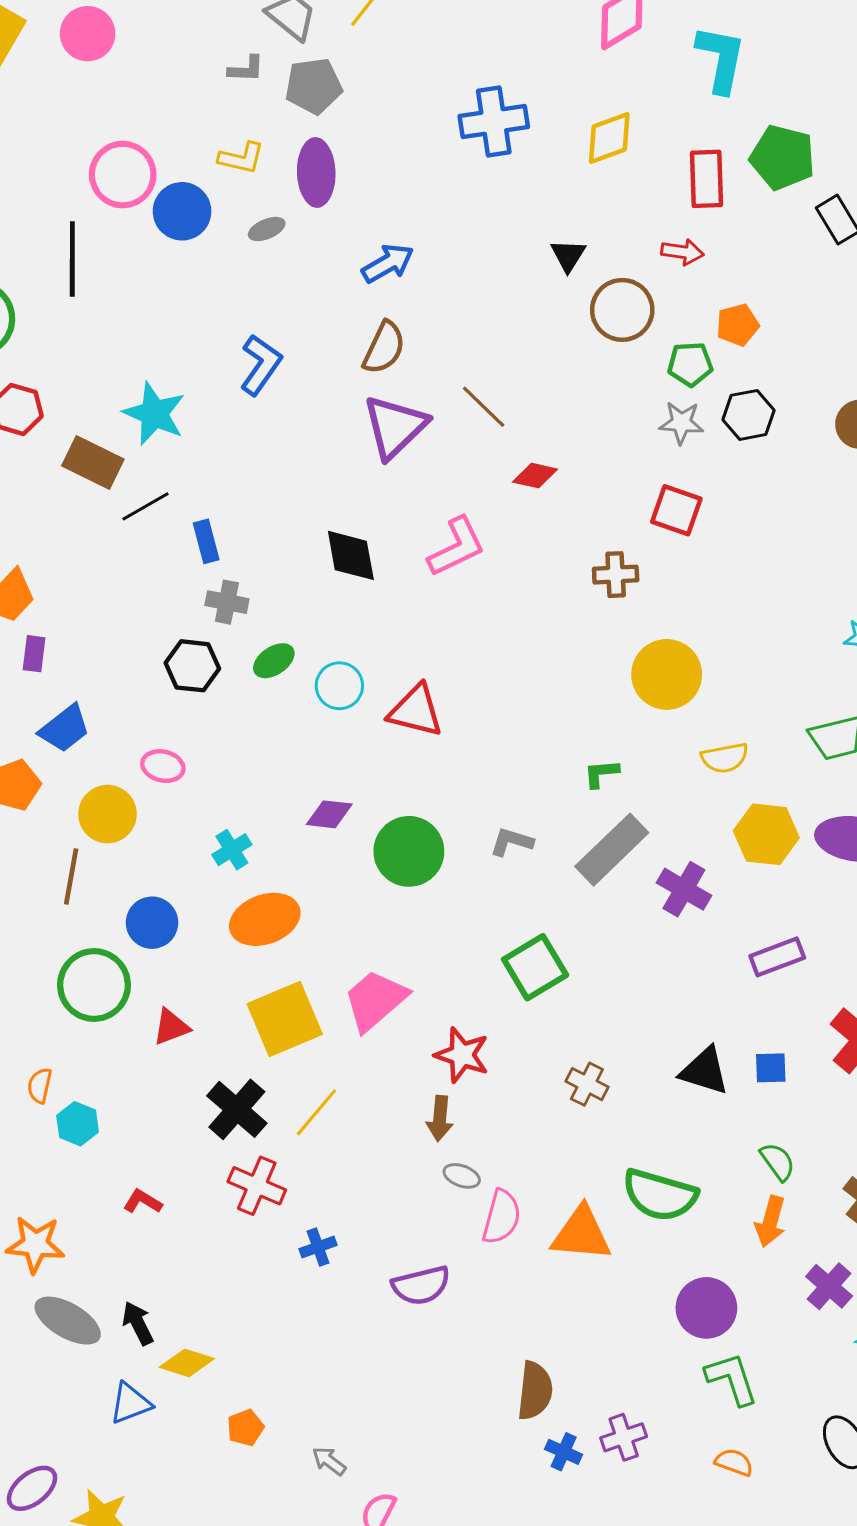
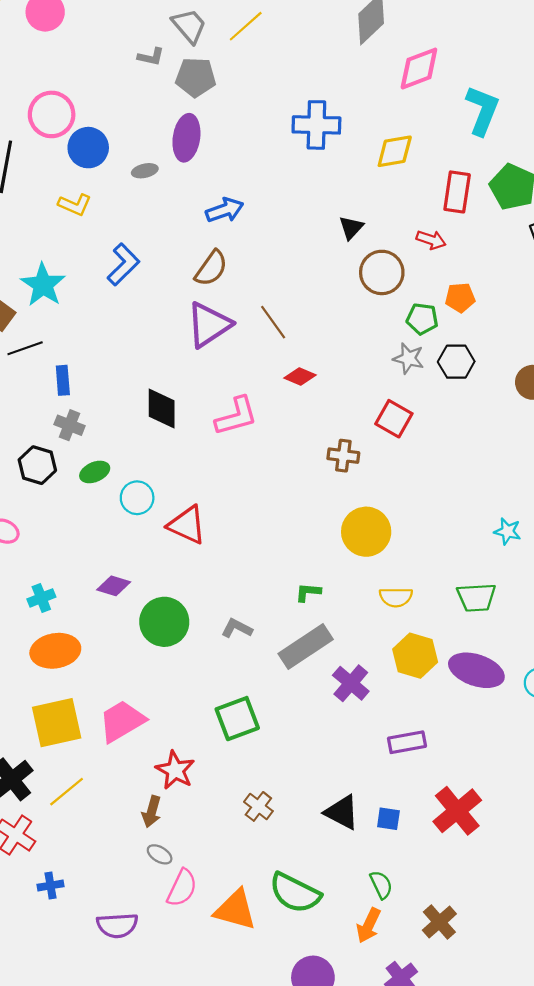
yellow L-shape: (241, 158) -> (75, 205), moved

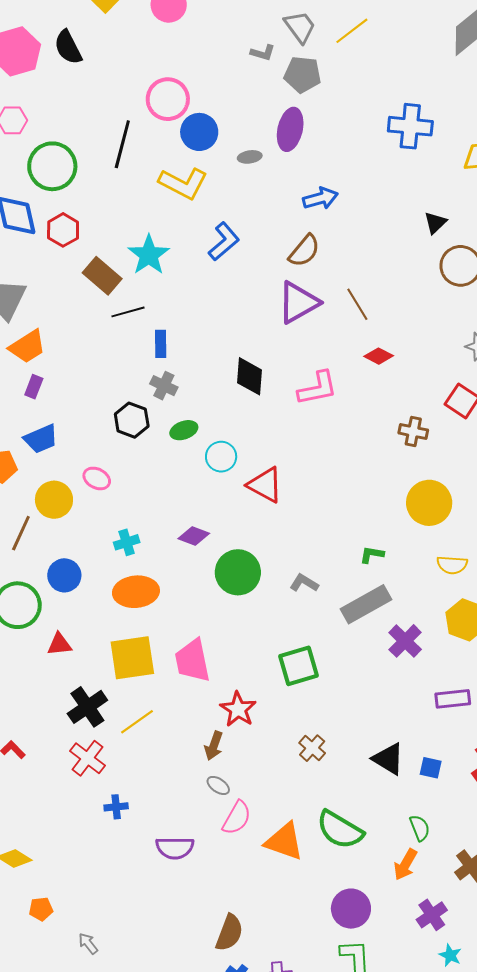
yellow L-shape: (75, 205) -> (183, 183), size x1.6
pink trapezoid: (122, 721) -> (192, 661), turned -75

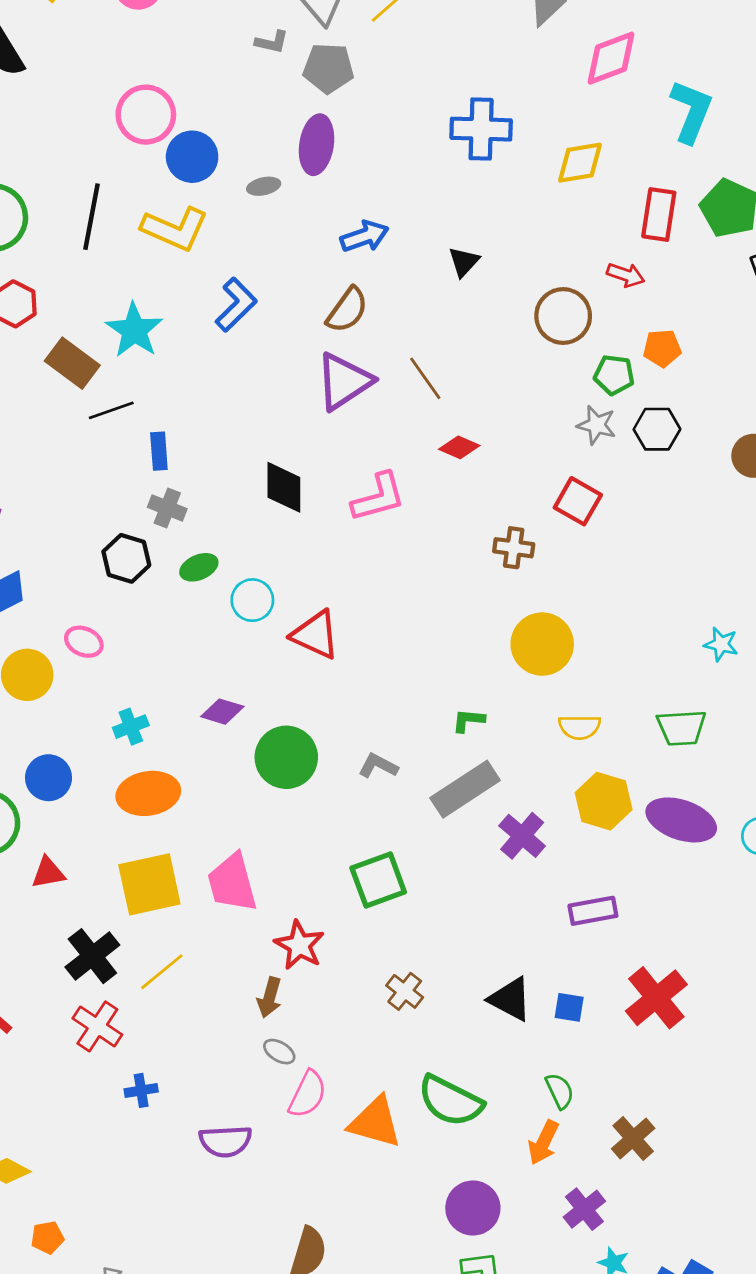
black line: (122, 144) -> (91, 217), moved
black triangle: (435, 223) -> (464, 262), moved

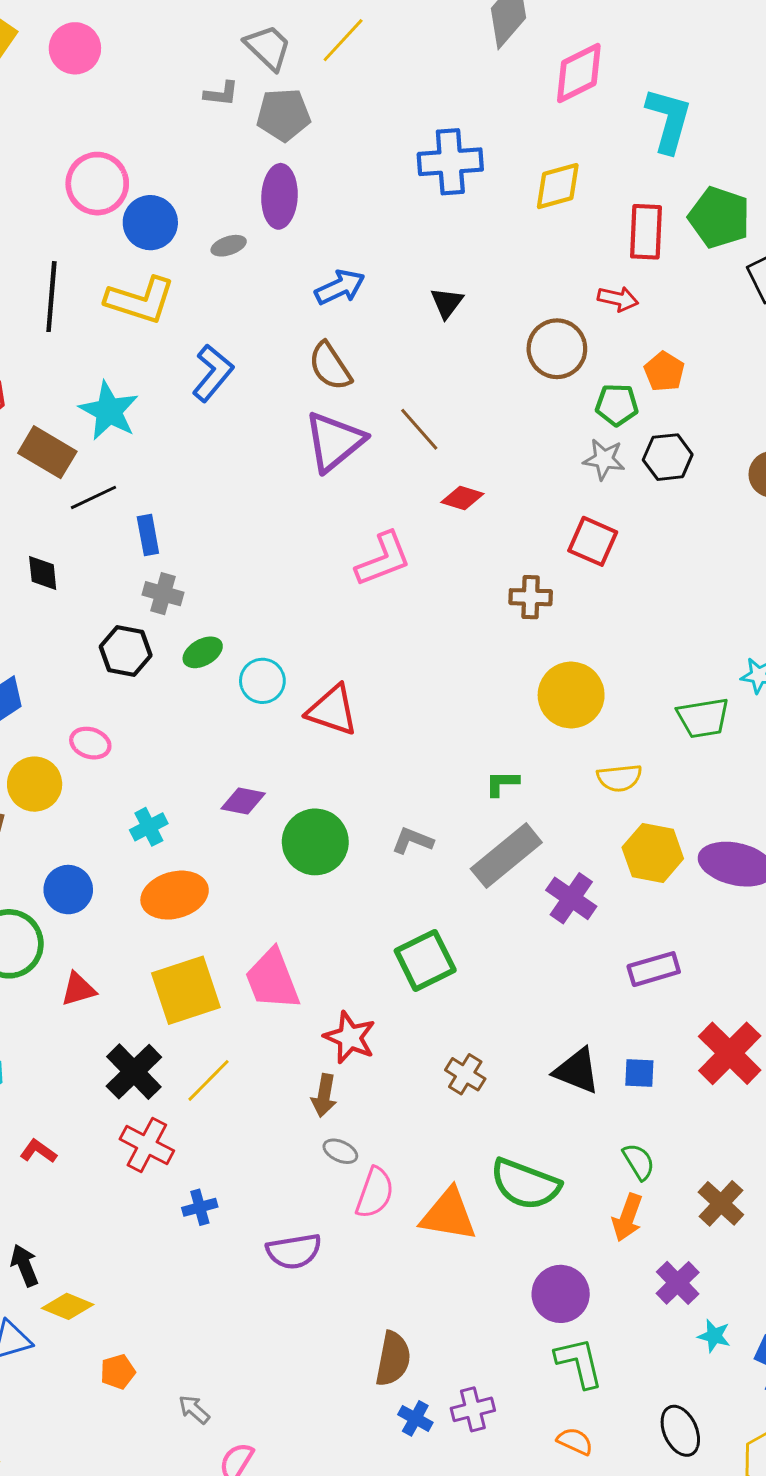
brown semicircle: (347, 310) -> (330, 366), turned 117
orange pentagon: (662, 348) -> (664, 372), turned -30
black diamond: (284, 487) -> (43, 573), moved, size x0.7
green trapezoid: (681, 728) -> (703, 718), moved

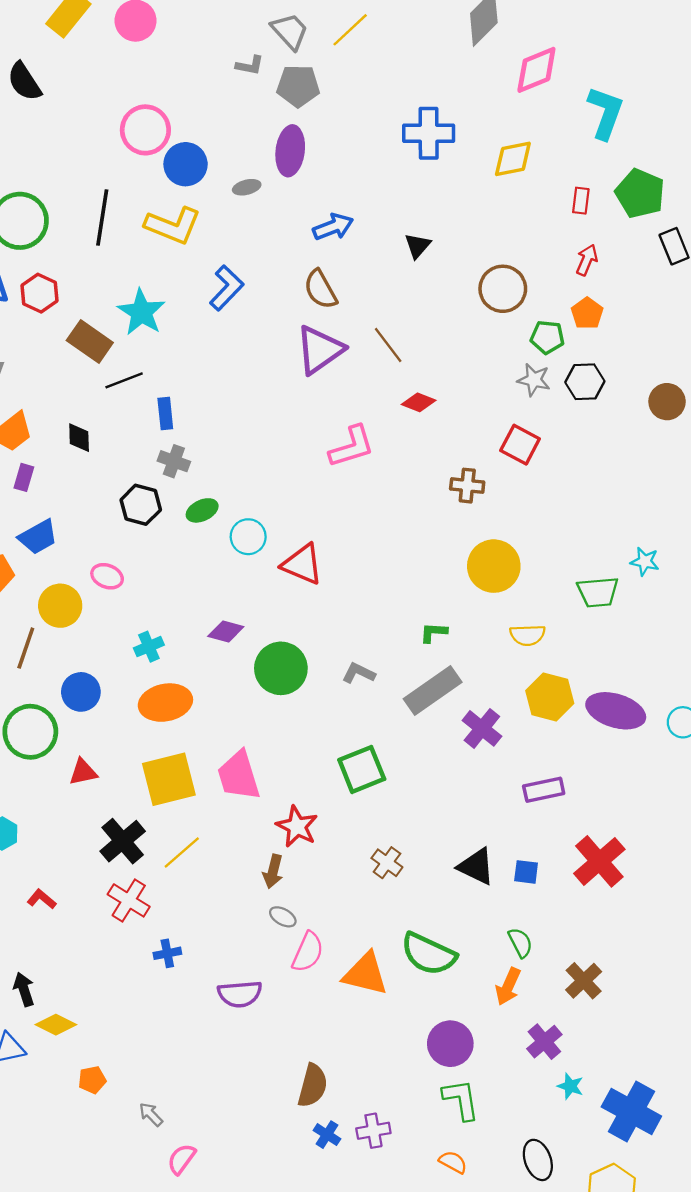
red rectangle: (646, 232) -> (581, 201), size x0.6
red arrow: (618, 299) -> (587, 260), moved, turned -84

